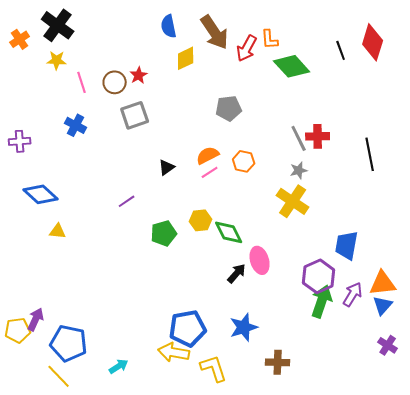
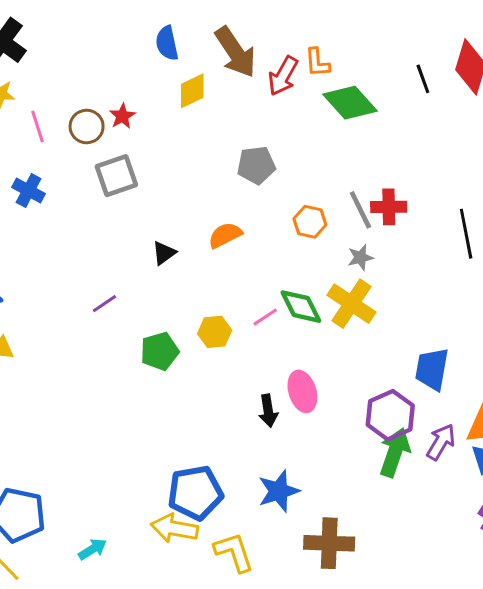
orange hexagon: (244, 161) -> (310, 222), moved
pink line: (210, 172) -> (265, 317), moved
green diamond: (229, 232) -> (301, 307), moved
black arrow: (237, 273) -> (268, 411), turned 130
brown cross: (278, 362) -> (329, 543), size x1.4

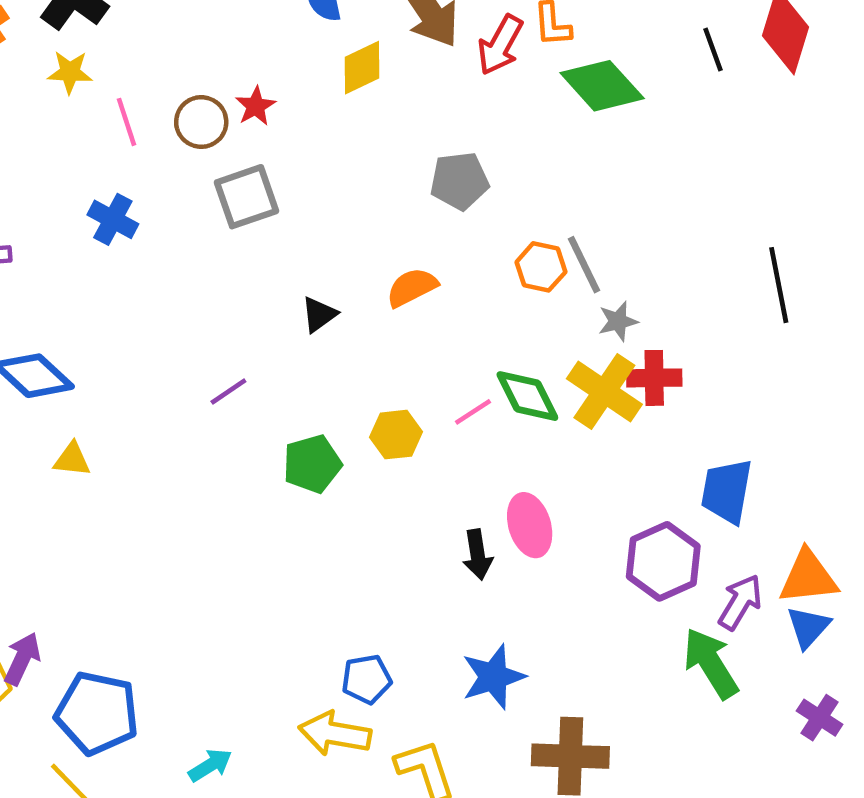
red cross: (389, 207) -> (654, 378), moved
gray line: (360, 210) -> (584, 265), moved
green arrow: (395, 452) -> (711, 663), moved, turned -51
blue pentagon: (195, 493) -> (367, 679), size x0.6

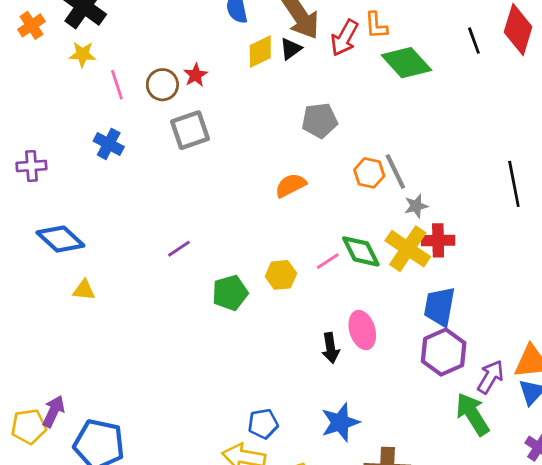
black triangle: (319, 314) -> (291, 49), moved
blue trapezoid: (727, 491) -> (439, 307), moved

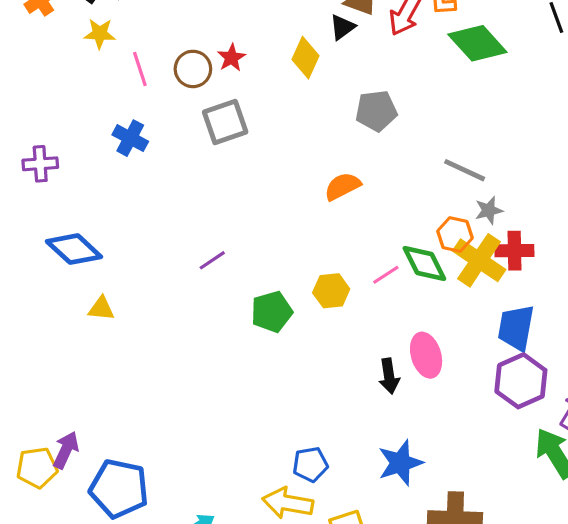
yellow diamond: (260, 52) -> (305, 58), moved, turned -40
gray line: (395, 172) -> (465, 170), turned -39
orange hexagon: (369, 173) -> (455, 235), moved

